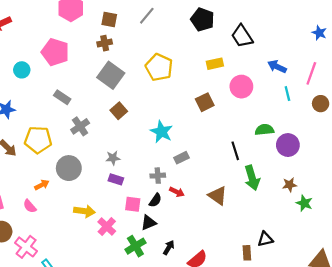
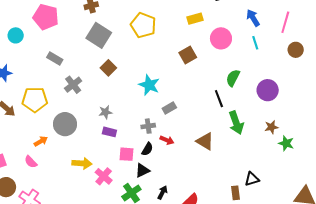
blue arrow: (277, 67) -> (253, 18), turned 36
cyan line: (287, 94) -> (255, 43), moved
green semicircle: (264, 130) -> (233, 78), moved, turned -54

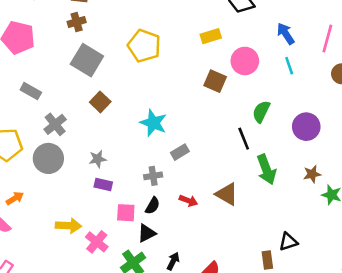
brown square: (188, 55) -> (215, 81), moved, turned -36
gray circle: (65, 124) -> (48, 158), moved
red arrow: (167, 140) -> (188, 201), moved

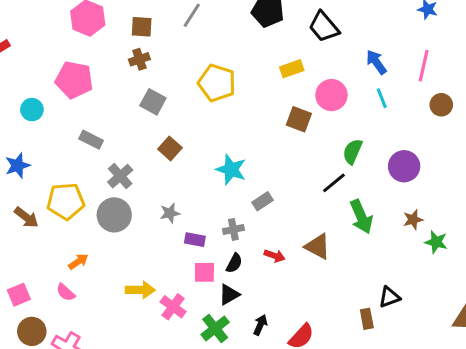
gray square: (87, 60) -> (153, 102), size x0.7
black line: (244, 139) -> (334, 183), turned 75
purple rectangle: (103, 184) -> (195, 240), moved

